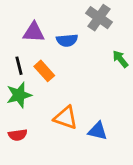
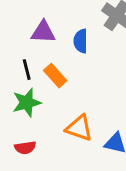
blue semicircle: (67, 40) -> (81, 41), turned 95

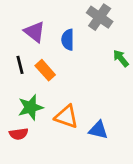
purple triangle: (43, 32) -> (35, 32), turned 35
green star: (27, 103) -> (31, 107), moved

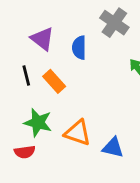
green star: (31, 107) -> (38, 123), turned 30

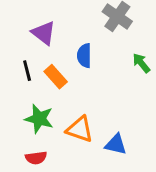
blue semicircle: (79, 48) -> (84, 56), moved
red semicircle: (25, 152) -> (36, 158), moved

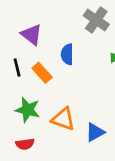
blue triangle: (116, 144) -> (95, 132), turned -42

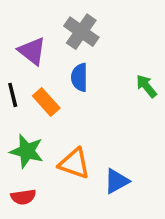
gray cross: (96, 20) -> (81, 32), moved

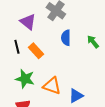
blue semicircle: (80, 77) -> (66, 38), moved

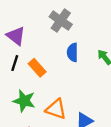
purple triangle: (28, 22) -> (16, 36), moved
black line: (17, 47) -> (15, 63), turned 32

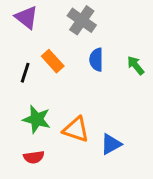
purple triangle: (16, 36) -> (27, 17), moved
orange rectangle: (37, 68) -> (53, 61), moved

